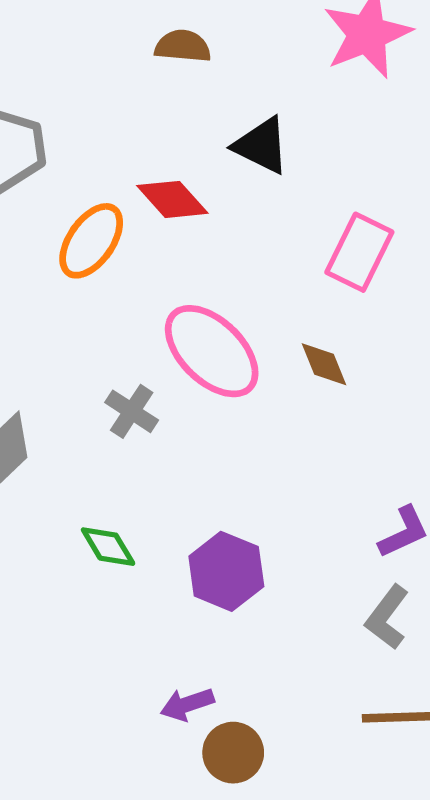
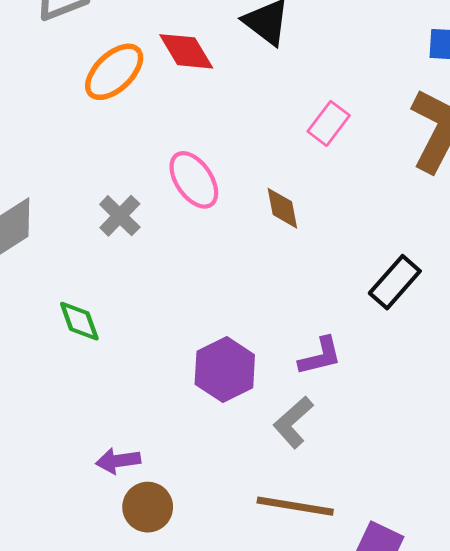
pink rectangle: (359, 252) -> (329, 123), size x0.7
pink ellipse: (212, 351) -> (194, 180), size x0.7
purple hexagon: (226, 571) -> (225, 370), moved

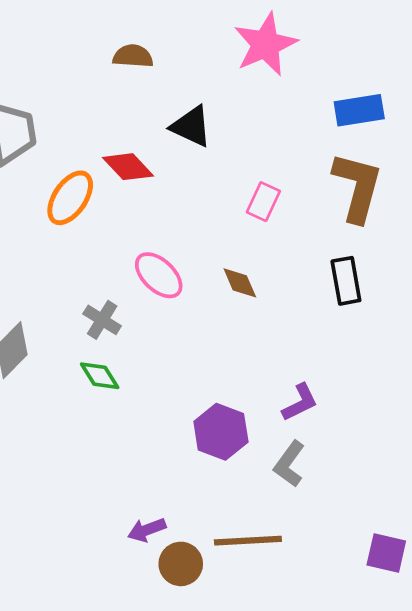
black rectangle: (395, 282) -> (346, 281), moved, turned -39
green diamond: (79, 321) -> (100, 376), moved
brown line: (295, 506) -> (248, 541), moved

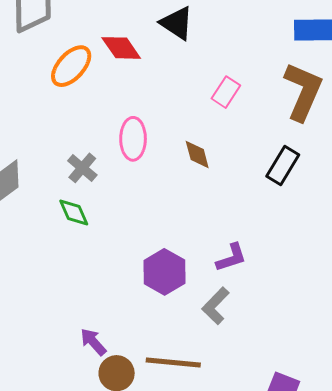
pink ellipse: (159, 275) -> (133, 139), turned 39
black rectangle: (346, 281) -> (283, 165), turned 33
purple arrow: (147, 530) -> (93, 342), turned 60

